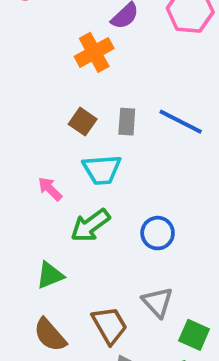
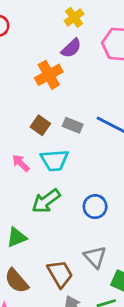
gray rectangle: (127, 122) -> (73, 125), turned -72
pink arrow: (50, 189) -> (21, 163), moved

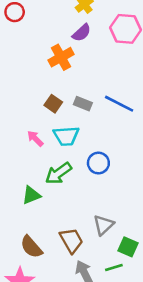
blue circle: (95, 207) -> (98, 163), moved
green triangle: (17, 237) -> (31, 195), moved
gray triangle: (95, 257) -> (104, 225), turned 30

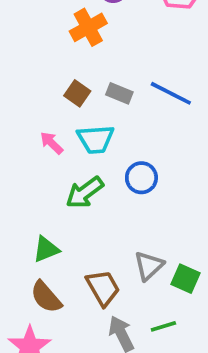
green triangle: (31, 195) -> (46, 249), moved
green square: (128, 247) -> (185, 279), moved

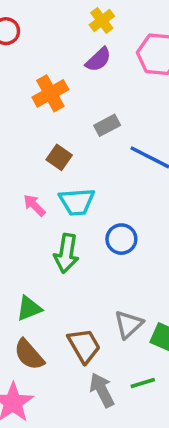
orange cross: (88, 27) -> (50, 93), moved
gray rectangle: (119, 93) -> (107, 125), moved, turned -50
green arrow: (85, 192) -> (66, 253), turned -45

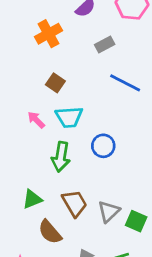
gray rectangle: (107, 125) -> (105, 45), moved
brown trapezoid: (84, 346) -> (75, 203), moved
brown semicircle: (29, 355) -> (50, 232), moved

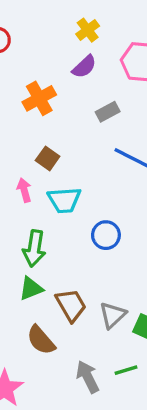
pink arrow: (36, 120) -> (24, 190), moved, turned 30
green arrow: (61, 157) -> (34, 248), moved
green triangle: (32, 199) -> (31, 288), moved

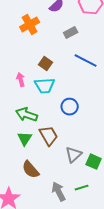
brown square: (48, 158) -> (46, 64), moved
green arrow: (34, 248) -> (27, 115), turned 100
green triangle: (31, 288) -> (25, 139), turned -35
brown trapezoid: (71, 305) -> (49, 136), moved

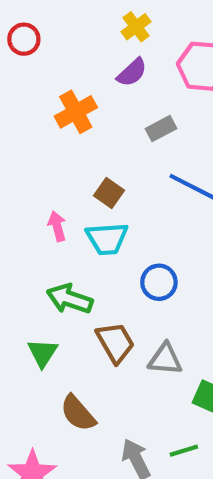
green triangle: (25, 139) -> (43, 353), moved
gray triangle: (74, 155) -> (165, 359), moved, turned 48

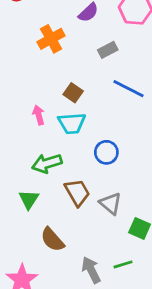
green arrow: (70, 299) -> (47, 163), turned -36
gray triangle: (165, 359) -> (111, 204), turned 35

